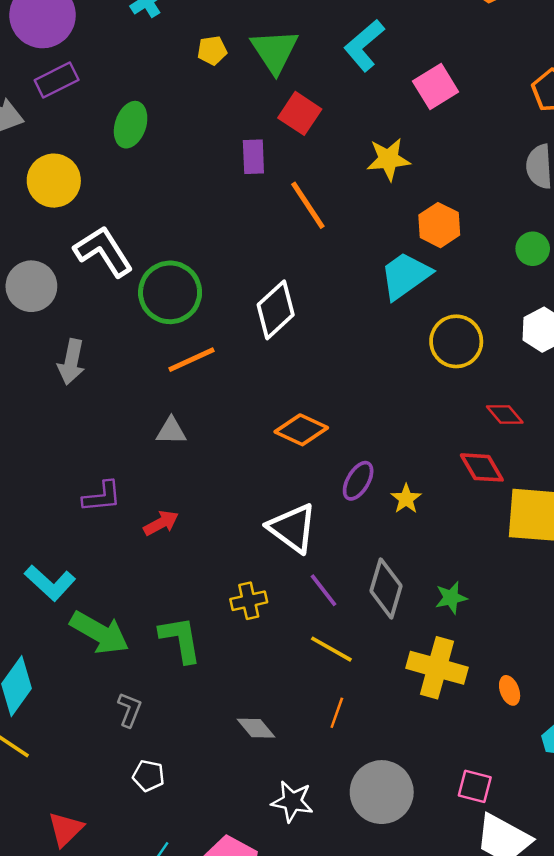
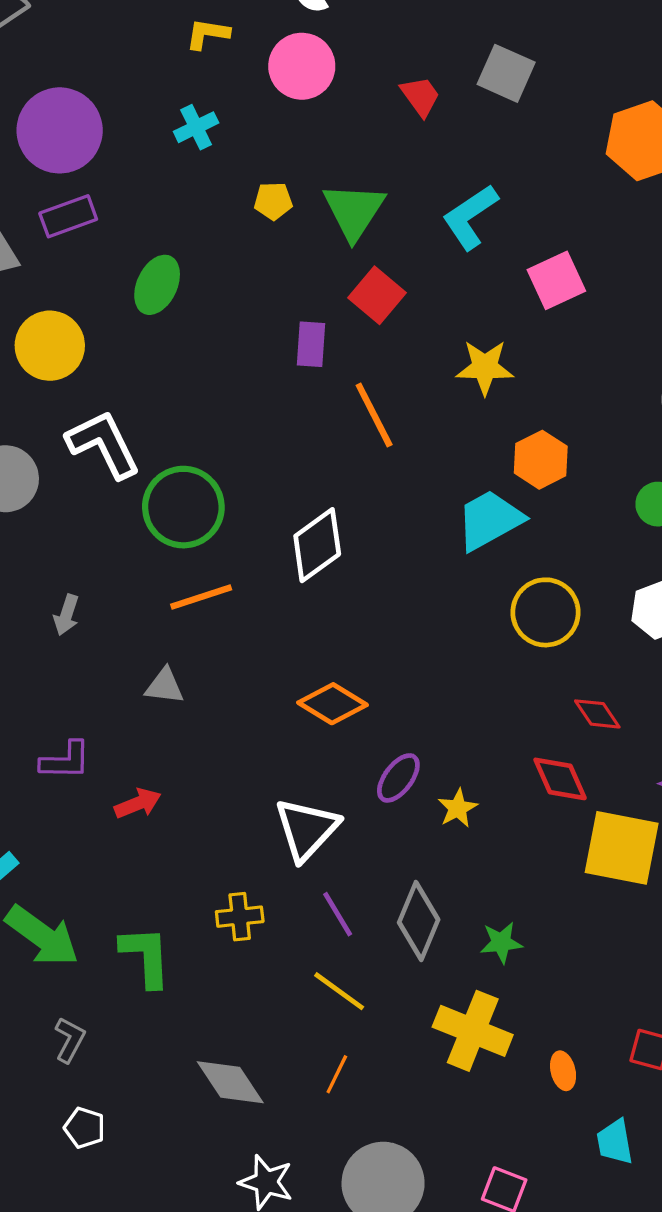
gray arrow: (71, 362) -> (66, 615), moved, size x0.7
white triangle: (292, 528) -> (307, 829), turned 30
gray diamond: (256, 728) -> (230, 1082), size x1.4

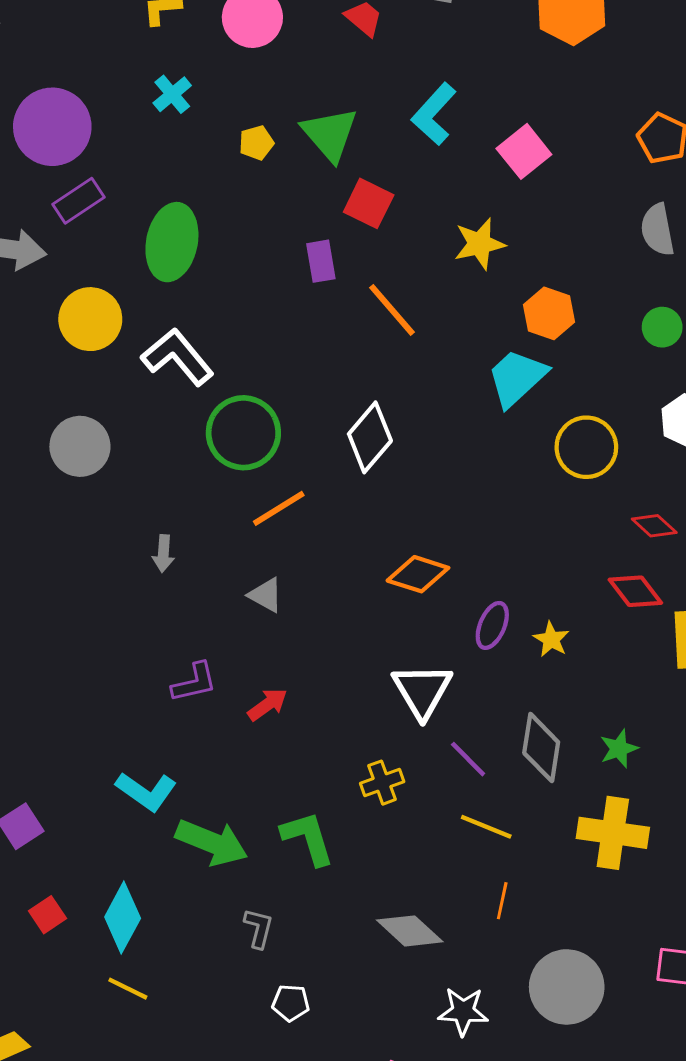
green ellipse: (157, 285) -> (172, 242), size x1.4
white L-shape: (103, 444) -> (177, 357), moved
gray triangle: (165, 686) -> (266, 595), turned 36

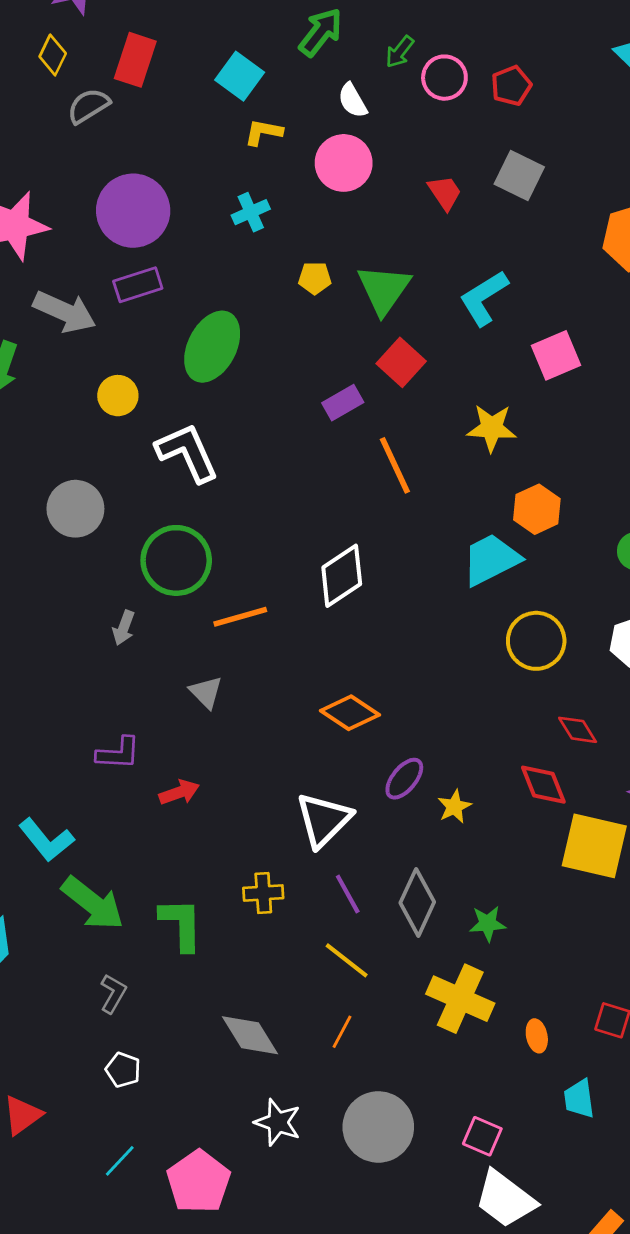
purple rectangle: (321, 261) -> (343, 403), turned 54
yellow circle: (90, 319) -> (118, 396), size x0.7
green circle: (243, 433) -> (176, 560), moved

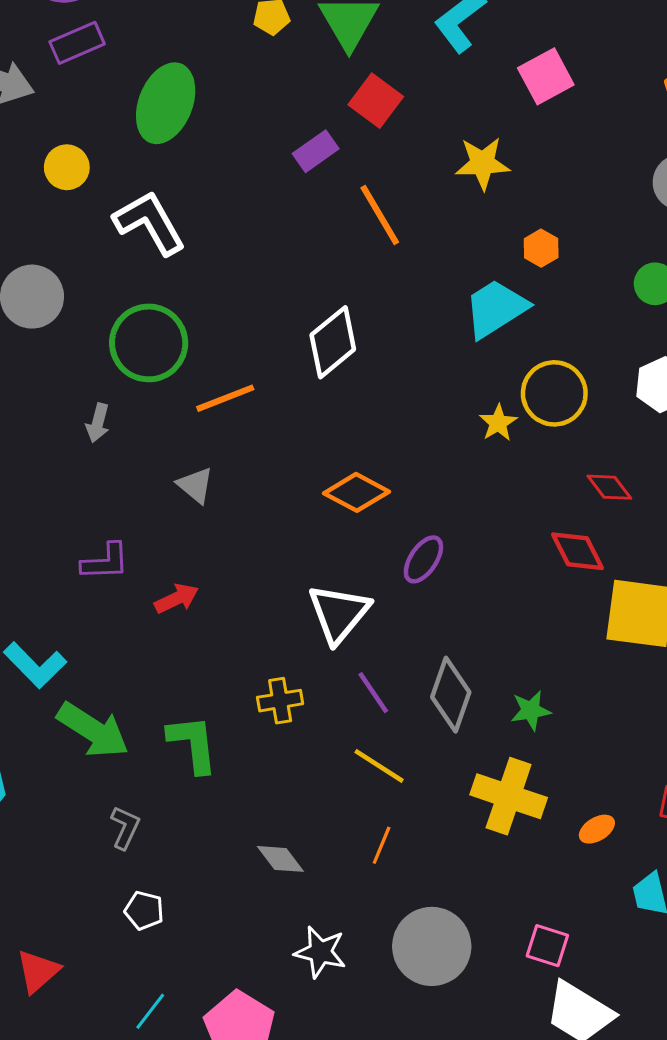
orange hexagon: (537, 509) -> (541, 248), size x0.7
yellow star: (454, 807) -> (498, 423), moved
gray diamond: (250, 1035) -> (280, 859), size x0.7
orange ellipse: (537, 1036) -> (597, 829), turned 76

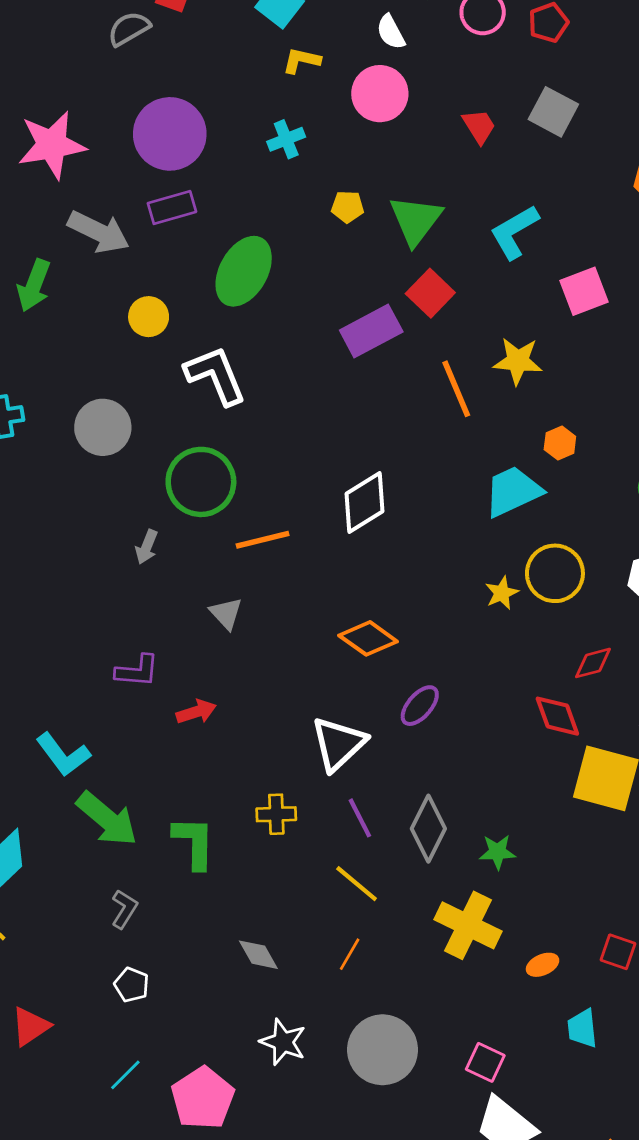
purple rectangle: (316, 151) -> (371, 331), size x1.5
orange line: (380, 215) -> (456, 389), moved
red diamond: (609, 487) -> (593, 663), turned -75

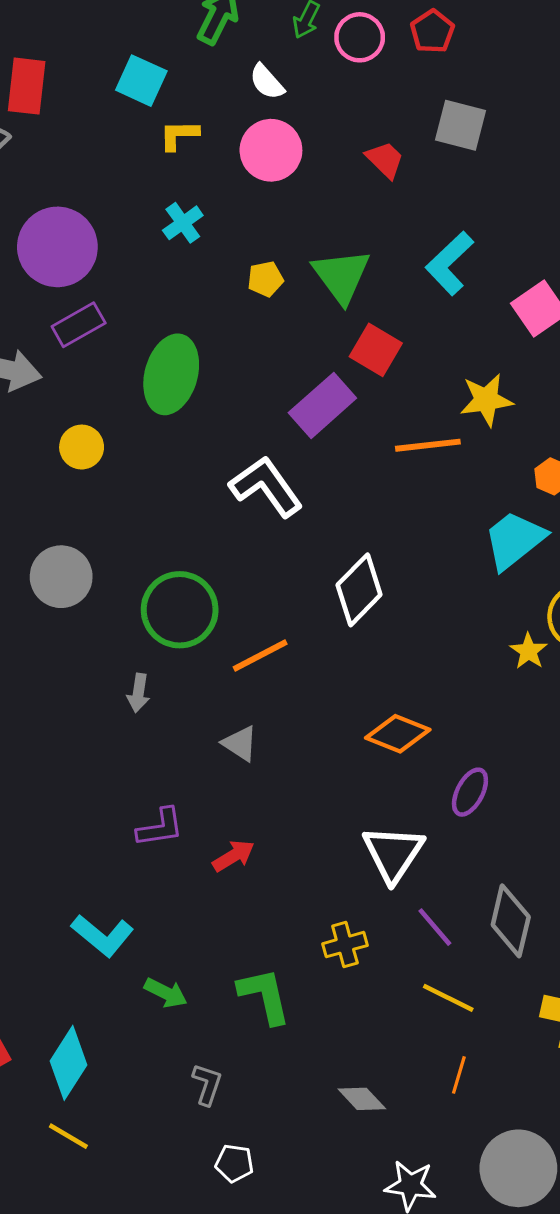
white L-shape: (216, 375) -> (266, 486), moved
orange line: (456, 389) -> (428, 445), turned -60
green arrow: (107, 819) -> (166, 993), size x0.6

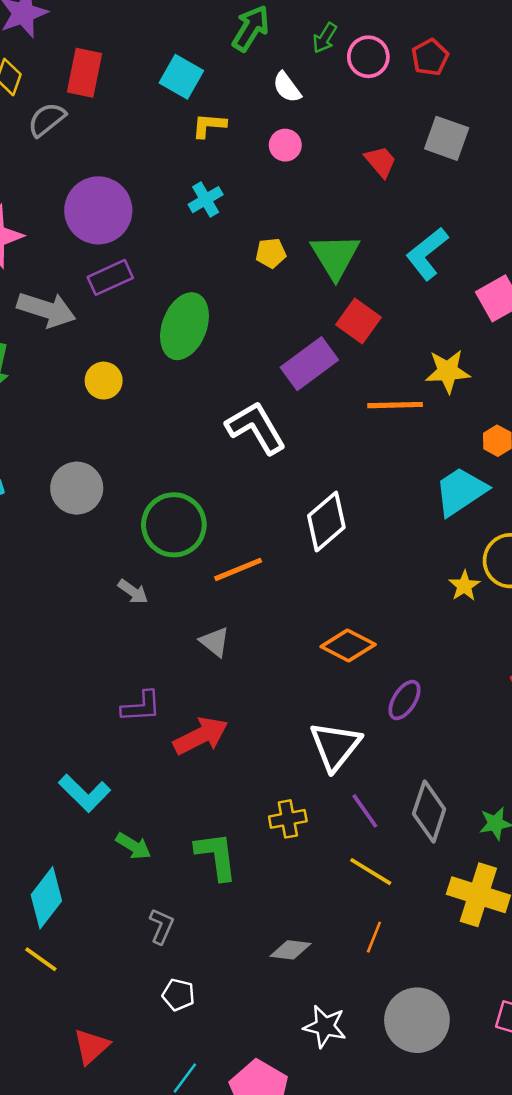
pink circle: (271, 150) -> (285, 145), size x0.6
gray arrow: (138, 693) -> (133, 592), turned -68
red arrow: (233, 856) -> (201, 736), size x1.5
gray diamond: (362, 1099) -> (290, 950), turned -45

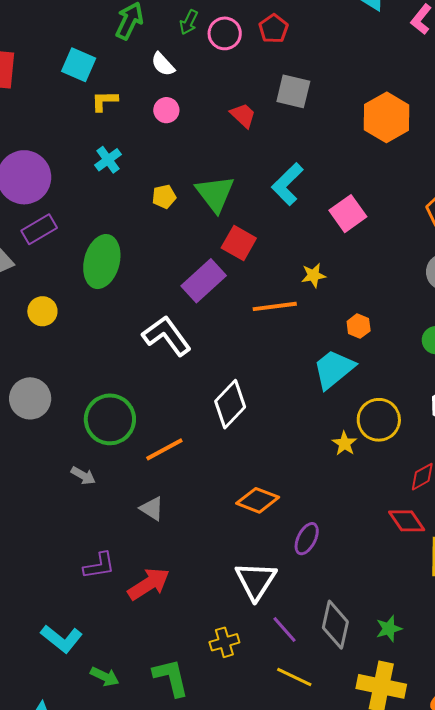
yellow star: (448, 371) -> (314, 275), size x0.7

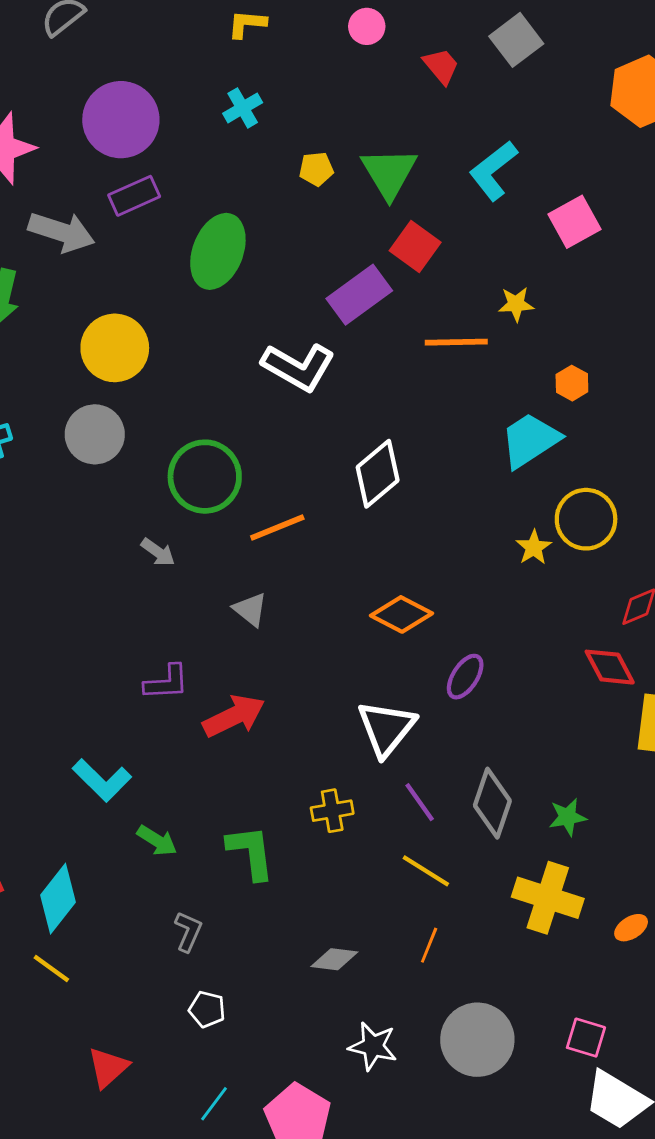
gray square: (293, 91) -> (516, 40), turned 33
pink circle: (166, 110) -> (367, 26), moved
yellow circle: (42, 311) -> (115, 348), moved, size x1.6
white L-shape: (167, 336) -> (298, 367), turned 150

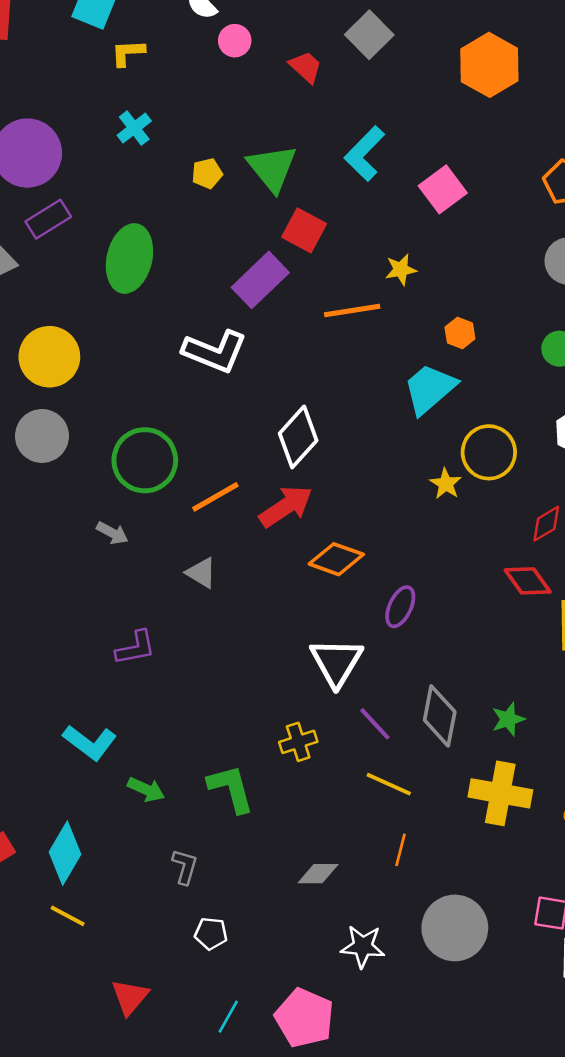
red arrow: (234, 716) -> (286, 506), moved

